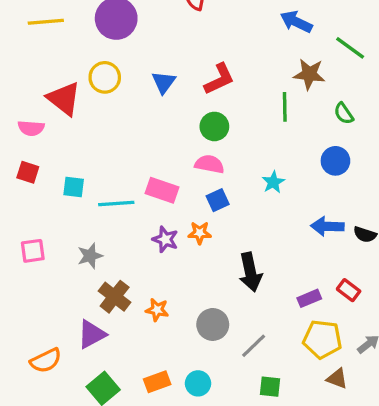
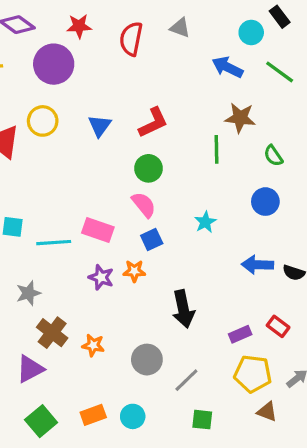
green line: (350, 48) -> (280, 72), moved
pink semicircle: (209, 164) -> (144, 205), turned 40

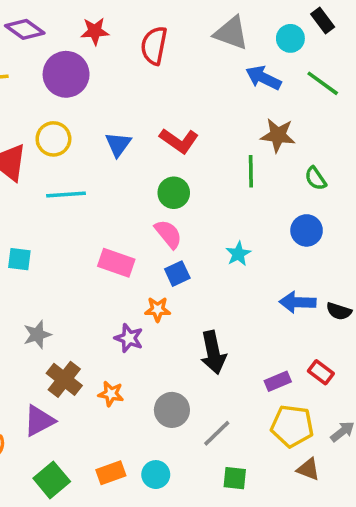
gray triangle: (180, 28) -> (231, 33), moved, size x1.5
red L-shape: (153, 123) -> (179, 141), turned 60
cyan line: (54, 243) -> (66, 195), moved
purple star: (101, 277) -> (129, 338), moved

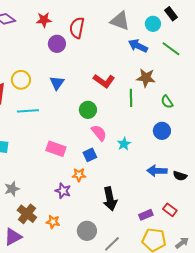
purple circle: (66, 74) -> (57, 44), moved, size x0.7
red L-shape: (179, 141) -> (104, 81), moved
pink semicircle: (168, 234) -> (99, 133), moved

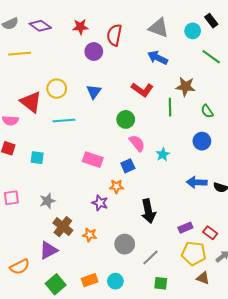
blue arrow: (138, 46) -> (158, 58), moved
red rectangle: (170, 210) -> (210, 233), moved

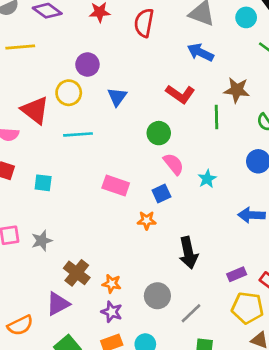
purple circle: (94, 51) -> (87, 65), moved
gray star: (47, 201) -> (42, 241), moved
purple star: (100, 203) -> (112, 312), moved

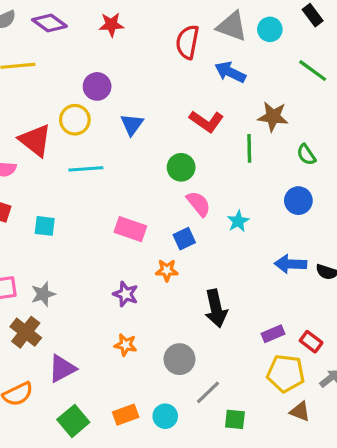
cyan circle: (246, 17) -> (270, 29), moved
red semicircle: (144, 23) -> (187, 42), moved
brown cross: (77, 273) -> (26, 332), moved
purple star: (112, 312) -> (126, 294), moved
gray line: (191, 313) -> (208, 392), moved

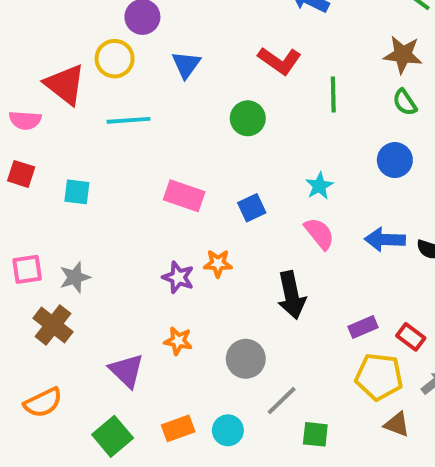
brown star: (273, 117) -> (403, 55), moved
pink semicircle: (199, 204) -> (319, 234), moved
orange star: (167, 270) -> (218, 263), moved
purple triangle: (62, 369) -> (127, 371), moved, turned -48

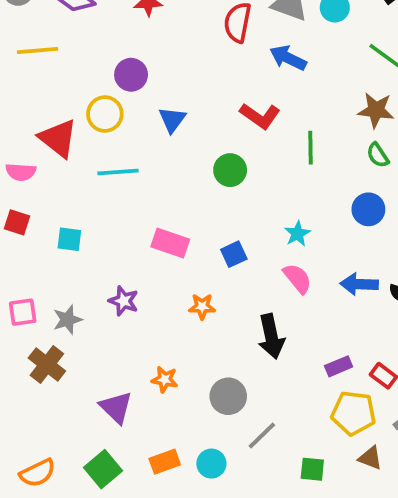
purple star: (178, 277) -> (124, 301), moved
orange semicircle: (43, 403) -> (38, 473), moved
green square: (315, 434) -> (312, 469), moved

